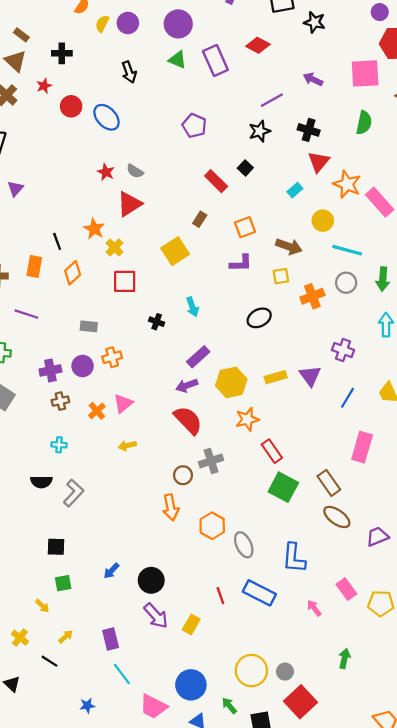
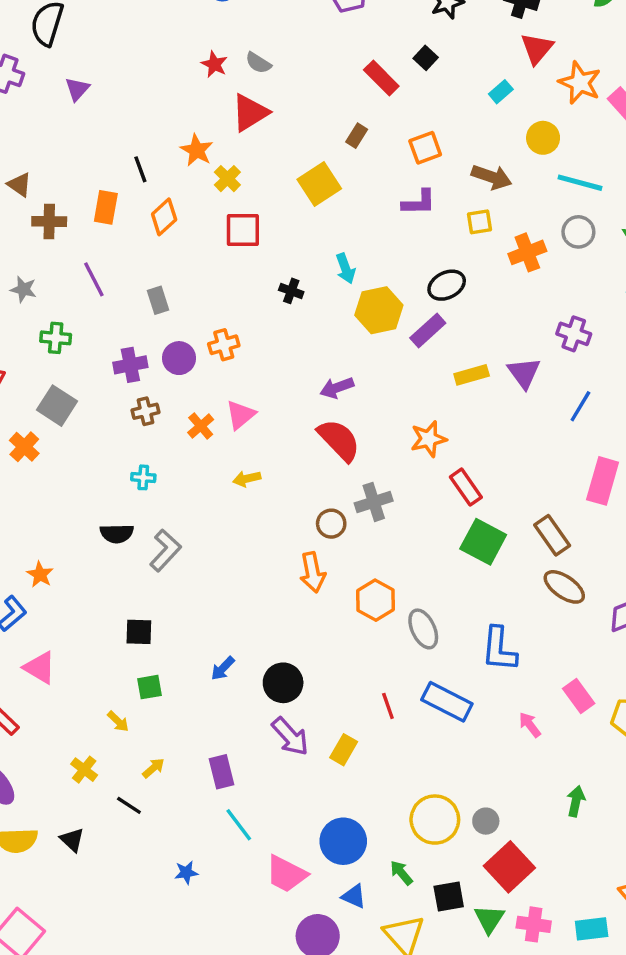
purple line: (26, 314) -> (94, 279), turned 45
gray rectangle: (89, 326) -> (158, 300), moved, turned 66
purple rectangle: (198, 357) -> (428, 331), moved
yellow hexagon: (231, 382) -> (379, 310), moved

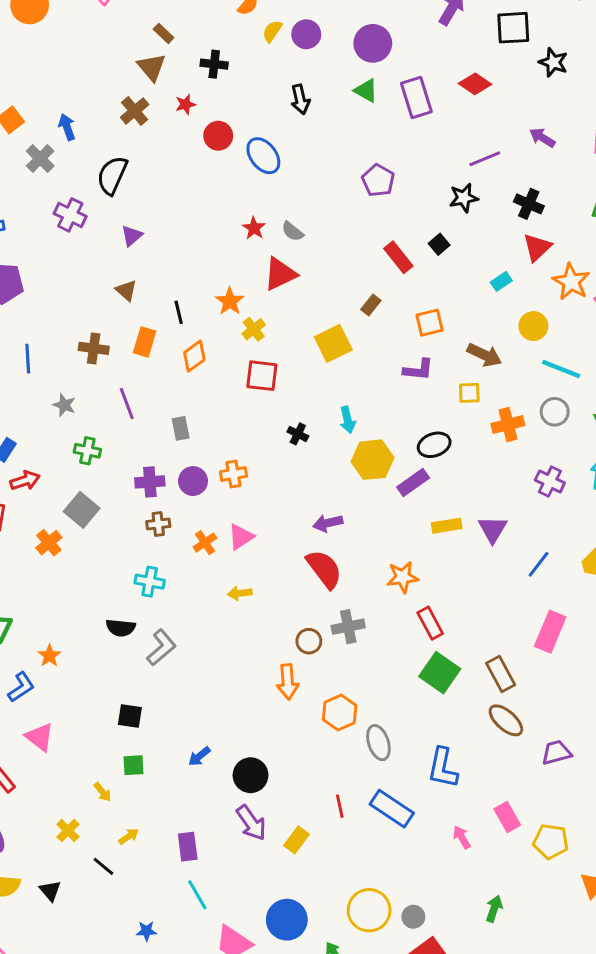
brown triangle: (20, 185) -> (126, 290), moved
purple cross: (574, 334) -> (550, 481), moved
cyan cross: (143, 477) -> (150, 582), size x1.4

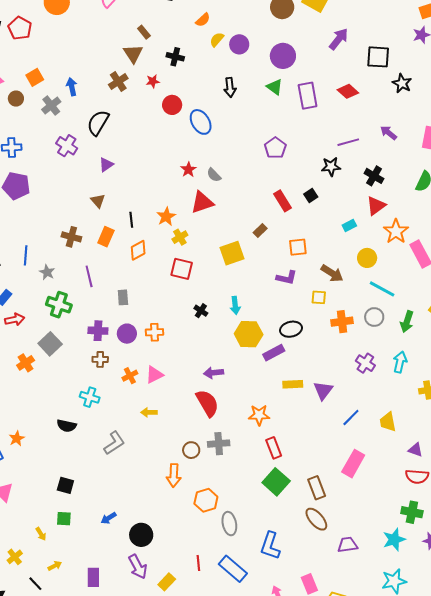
blue line: (28, 359) -> (26, 255), moved
green cross: (87, 451) -> (59, 305), size x1.4
gray L-shape: (161, 648) -> (114, 443), moved

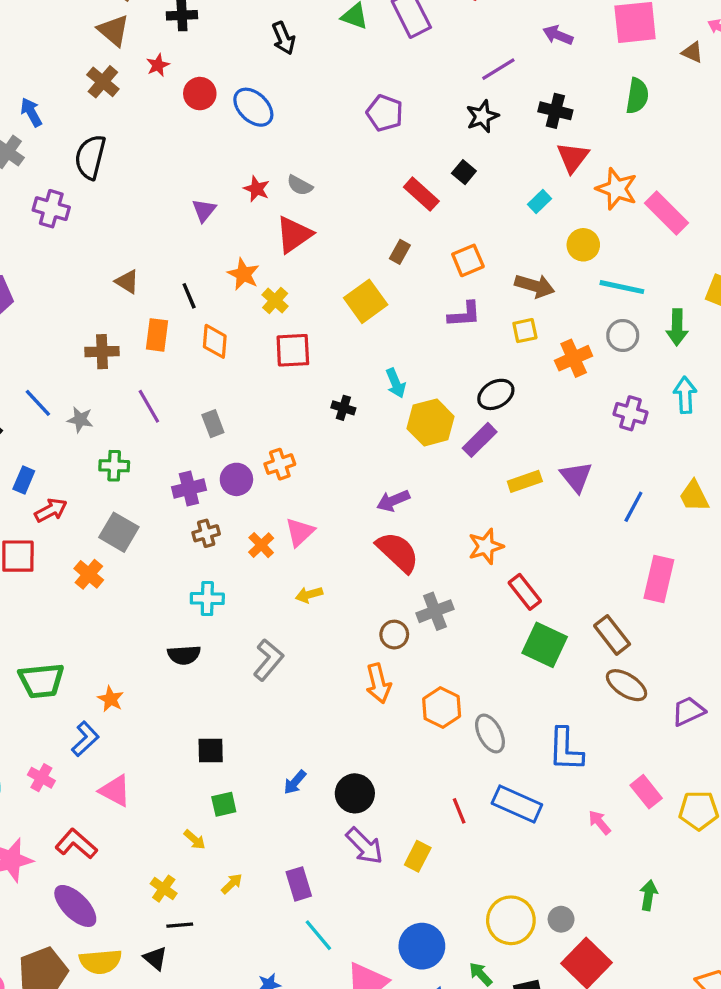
purple triangle: (106, 165) -> (204, 210), moved
orange diamond: (138, 250) -> (215, 341), turned -40
blue line: (26, 255) -> (38, 403), turned -30
green cross: (59, 305) -> (114, 466), size x0.7
black line: (35, 584) -> (180, 925), moved, turned -35

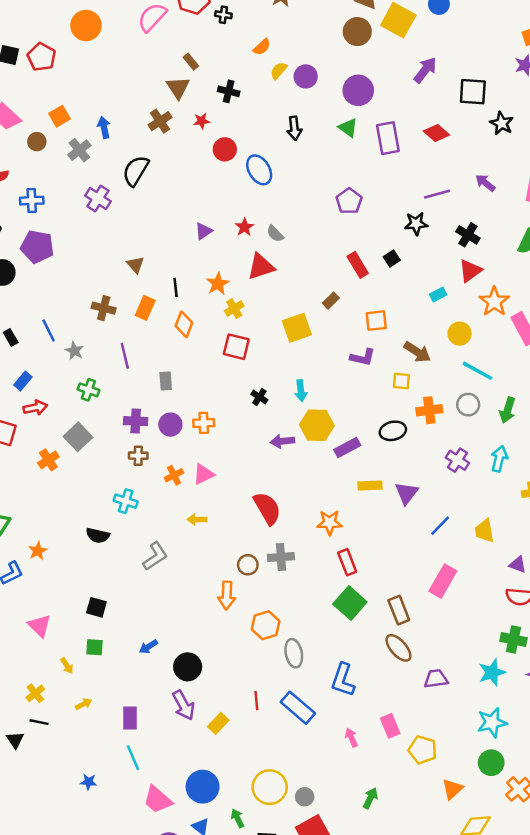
black ellipse: (496, 394) -> (393, 431), moved
purple arrow: (393, 501) -> (282, 441), moved
pink triangle: (115, 791) -> (40, 626), moved

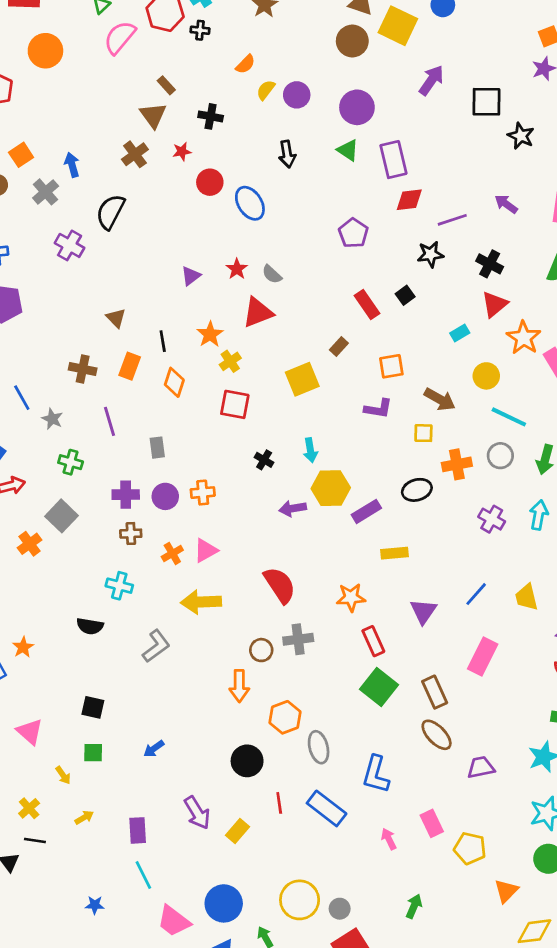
red diamond: (436, 133) -> (409, 200), moved, turned -45
purple triangle: (407, 493) -> (423, 611), moved
yellow arrow: (197, 519) -> (201, 602), size x1.8
black circle: (188, 667) -> (247, 761), moved

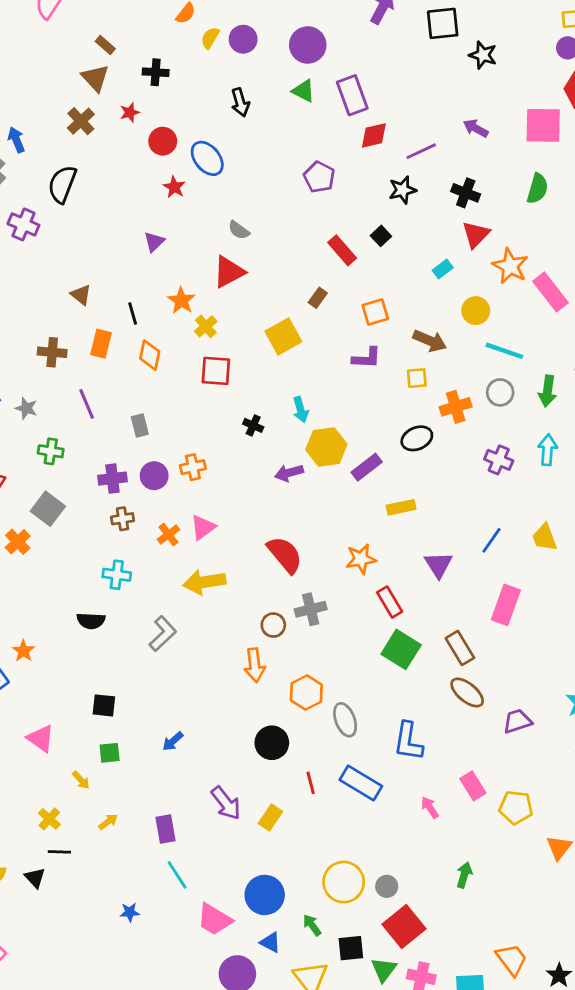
red star: (237, 269) -> (174, 187), moved

